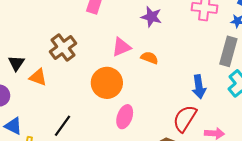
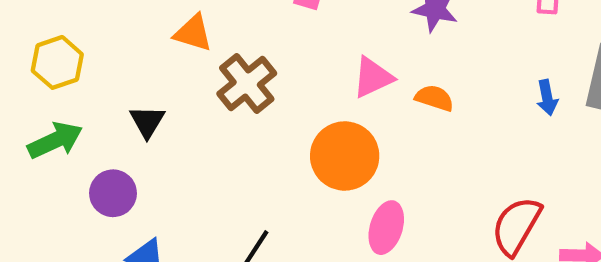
orange triangle: (38, 77) -> (193, 33), moved
blue arrow: (199, 87) -> (547, 98), moved, size x0.7

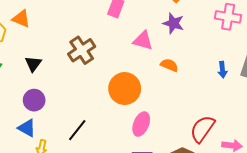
orange triangle: (193, 33) -> (21, 19), moved
pink triangle: (373, 77) -> (143, 41), moved, turned 35
purple circle: (113, 193) -> (34, 100), moved

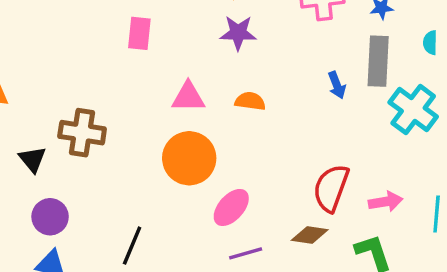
pink triangle: (143, 41) -> (188, 97), moved
brown cross: (82, 50) -> (82, 133), moved, turned -32
pink ellipse: (141, 124) -> (231, 207), turned 35

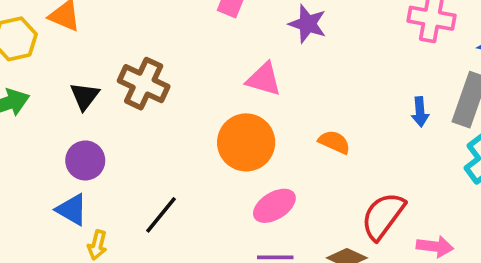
purple star: (238, 33) -> (308, 24), moved
orange semicircle: (250, 101) -> (334, 142), moved

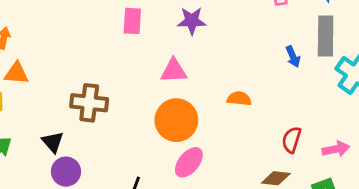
black triangle: (85, 96) -> (53, 142), moved
pink ellipse: (274, 206) -> (189, 162), moved
red semicircle: (383, 216) -> (292, 140), size x0.7

